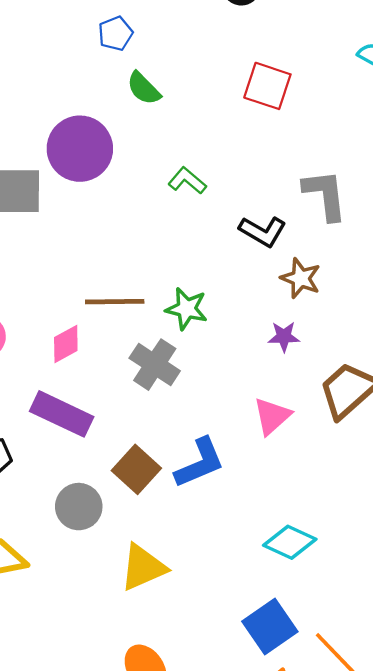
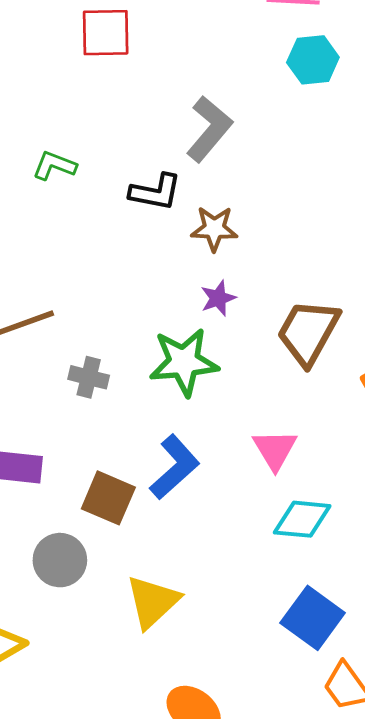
gray L-shape: (325, 195) -> (209, 129), turned 66
green star: (187, 309) -> (184, 362), moved, size x1.4
gray cross: (155, 365) -> (89, 377), size x0.7
pink triangle: (272, 416) -> (275, 450), moved

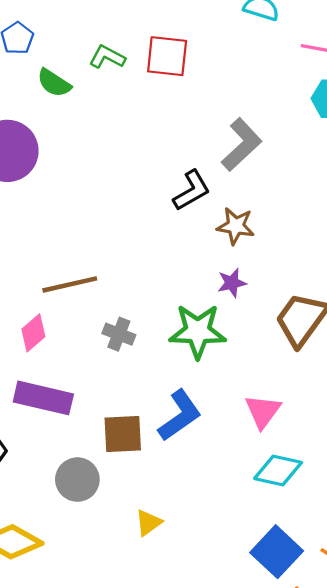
green L-shape: (54, 166) -> (107, 57), moved
black L-shape: (155, 192) -> (192, 190), turned -48
brown square: (108, 498) -> (123, 434), turned -33
yellow triangle: (153, 602) -> (148, 523), size x0.6

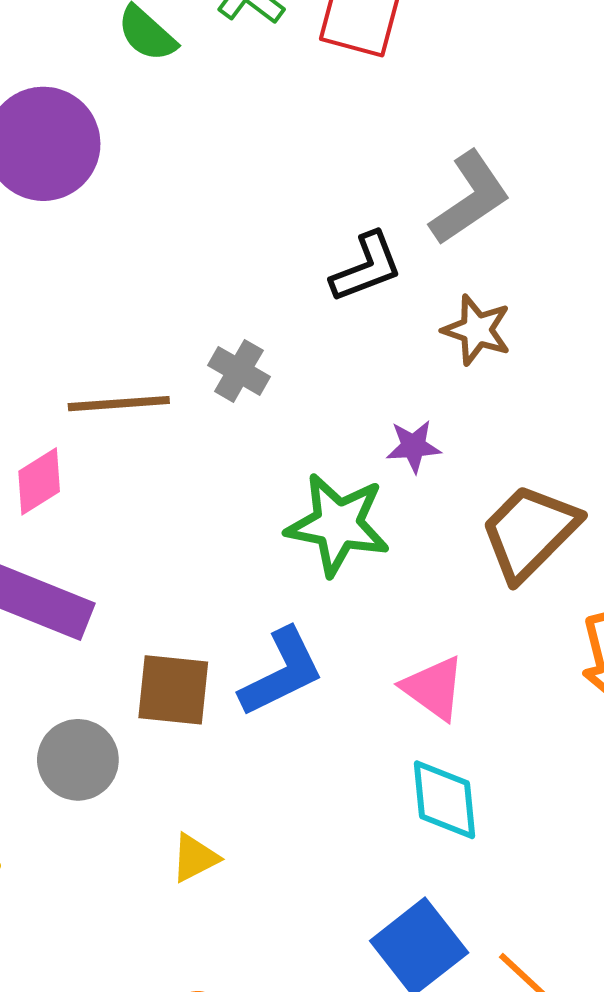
brown star: (236, 226) -> (477, 330), moved
gray cross: (119, 334) -> (239, 371), moved
pink triangle: (263, 411) -> (434, 688), turned -39
cyan diamond: (278, 470) -> (445, 800), turned 63

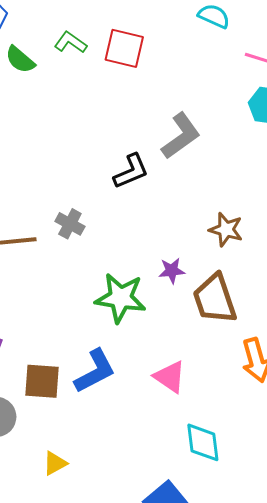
brown star: (477, 330) -> (226, 230), moved
purple star: (413, 446) -> (172, 271), moved
brown trapezoid: (530, 532) -> (215, 299), turned -62
cyan diamond: (445, 800) -> (203, 442), moved

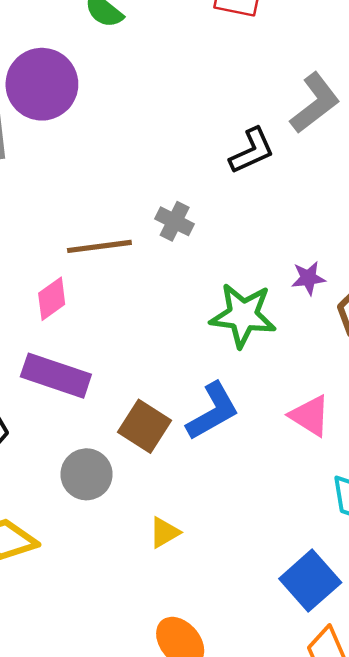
brown square: (42, 381) -> (145, 426), turned 30

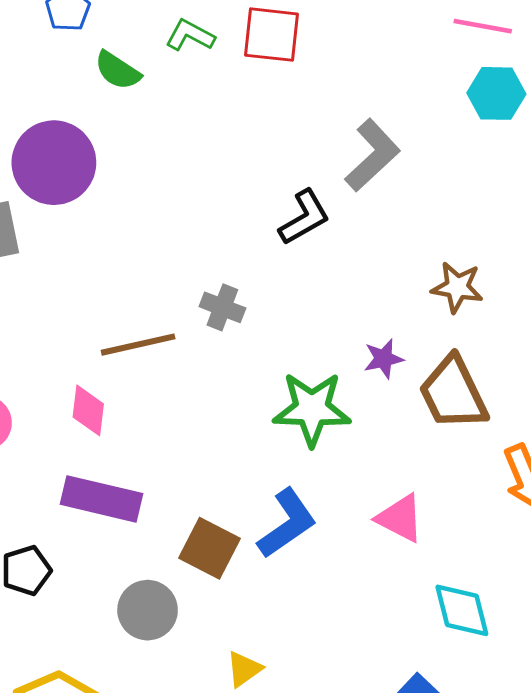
pink diamond: (52, 299) -> (88, 410), turned -42

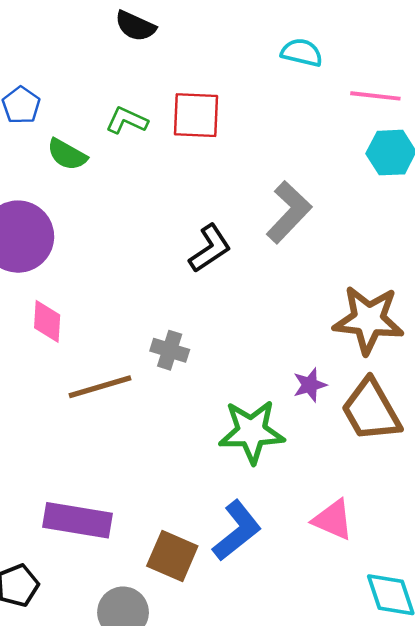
black L-shape: (304, 217) -> (210, 248), moved
brown star: (457, 287) -> (368, 320), size x1.6
pink diamond: (88, 410) -> (47, 321), moved

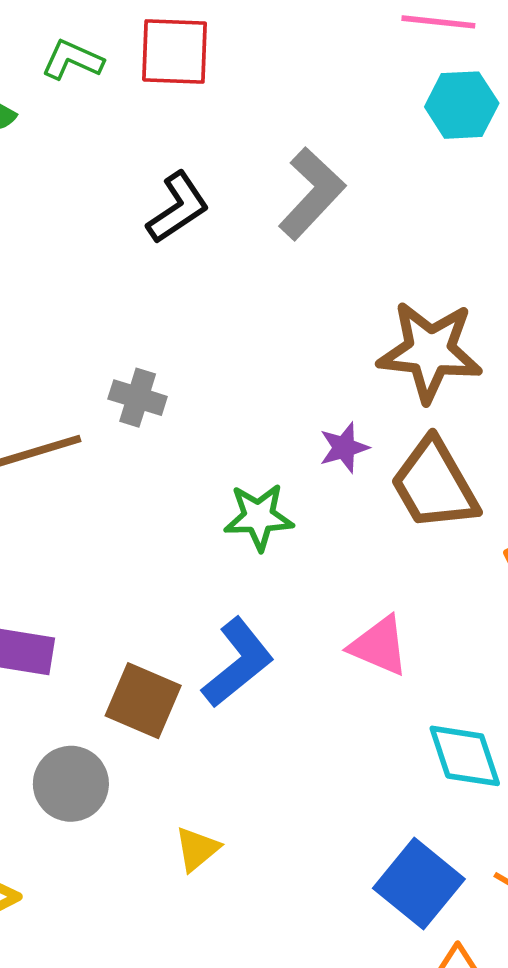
black L-shape: (210, 248) -> (178, 208), moved
green star: (252, 432) -> (259, 517), size x0.7

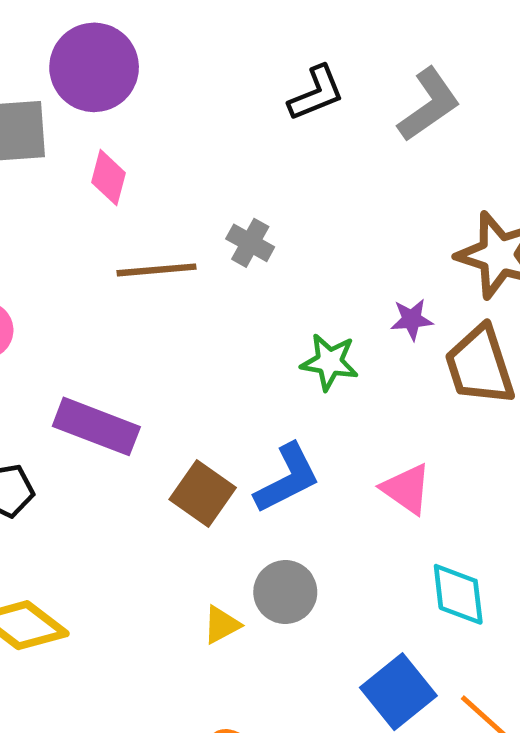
gray circle: (71, 784) -> (285, 592), moved

